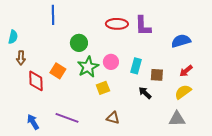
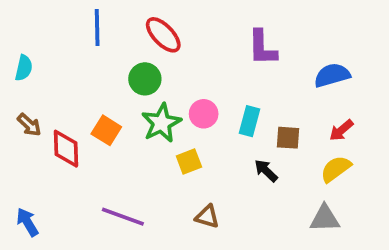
red ellipse: (117, 24) -> (163, 35), moved, turned 45
brown arrow: (21, 58) -> (29, 125), moved, turned -48
blue arrow: (33, 122) -> (27, 222), moved

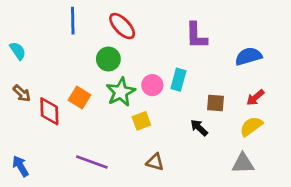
cyan semicircle: (24, 68) -> (18, 51), turned -48
cyan rectangle: (249, 121) -> (178, 80), moved

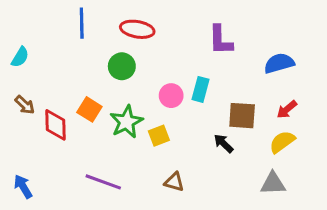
red ellipse: (122, 26) -> (137, 29), turned -36
cyan semicircle: (18, 51) -> (20, 57), turned 66
green star: (121, 92) -> (126, 122), moved
brown square: (215, 103) -> (242, 116), size x1.4

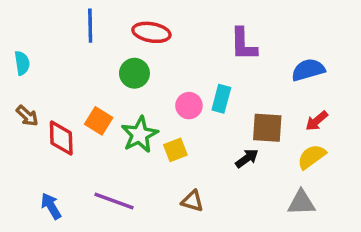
cyan semicircle: (20, 57) -> (22, 63), turned -40
black arrow: (224, 143) -> (247, 158), turned 100
blue arrow: (23, 187) -> (51, 206), moved

